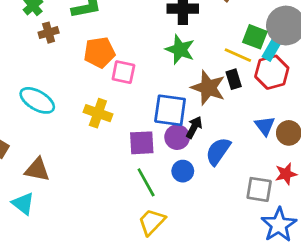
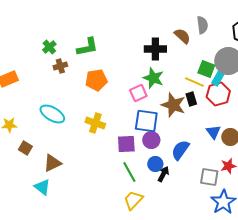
pink square: (123, 72) -> (138, 93), moved, turned -36
black arrow: (194, 127) -> (163, 174), moved
brown triangle: (37, 170) -> (52, 163), turned -36

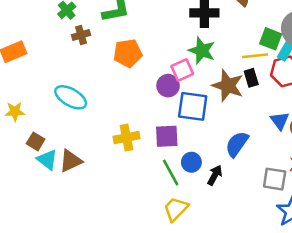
yellow line: (194, 82) -> (255, 56), turned -30
yellow cross: (95, 123) -> (126, 138), moved, turned -30
purple circle: (151, 140) -> (168, 86), moved
blue circle: (155, 164) -> (191, 162), moved
cyan triangle: (42, 187) -> (47, 160), moved

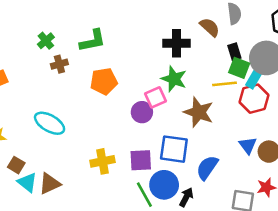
black rectangle: (251, 78) -> (234, 52), moved
blue square: (193, 106) -> (174, 149), moved
blue circle: (191, 162) -> (164, 185), size x1.5

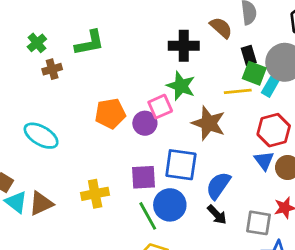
orange pentagon: (104, 81) -> (110, 114), moved
red hexagon: (254, 99) -> (274, 130), moved
yellow cross: (103, 161) -> (95, 194), moved
black arrow: (186, 197) -> (217, 215), moved, turned 108

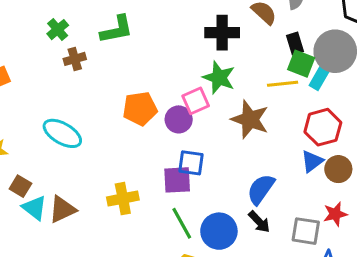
blue triangle: (264, 161) -> (312, 161), turned 30
blue square: (181, 165) -> (191, 163), moved, size x0.7
blue circle: (170, 205) -> (219, 231), moved

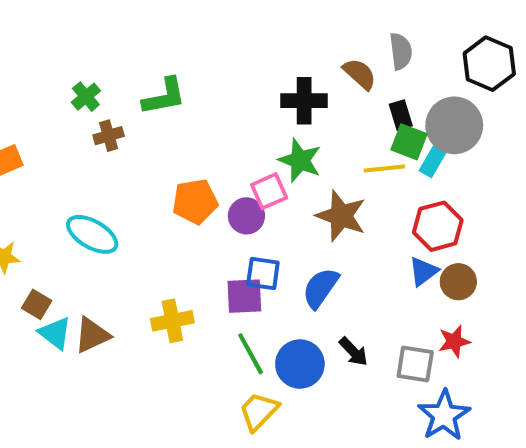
blue semicircle: (261, 189) -> (321, 288), moved

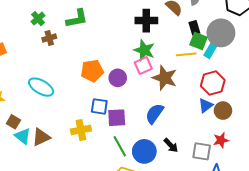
pink square: (269, 191) -> (143, 66), moved
blue square: (263, 273) -> (99, 106), moved

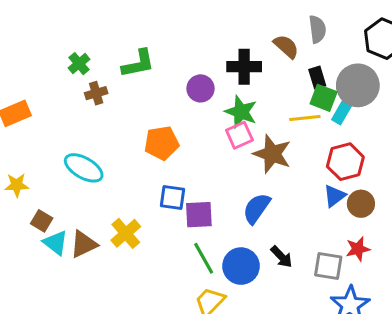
purple circle: (118, 78) -> (201, 88), moved
yellow cross: (81, 130) -> (126, 233), moved, turned -30

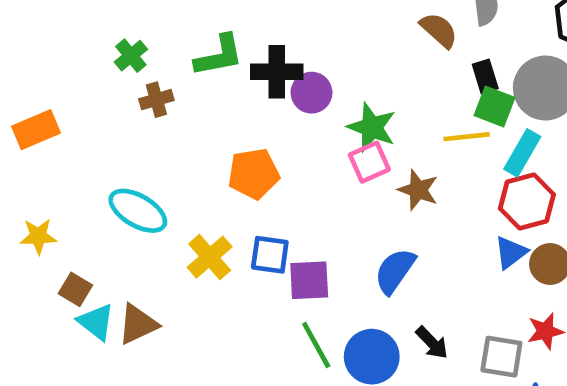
black cross: (244, 67) -> (277, 72), moved
cyan rectangle: (344, 109) -> (522, 153), moved
brown star: (272, 154) -> (418, 190), size x0.7
yellow cross: (126, 233) -> (210, 257), moved

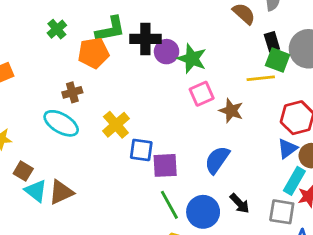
brown cross: (156, 100) -> (72, 92), moved
green star: (372, 127) -> (192, 59), moved
cyan rectangle: (522, 153) -> (294, 181), moved
orange pentagon: (254, 174) -> (93, 53), moved
yellow cross: (210, 257) -> (116, 125), moved

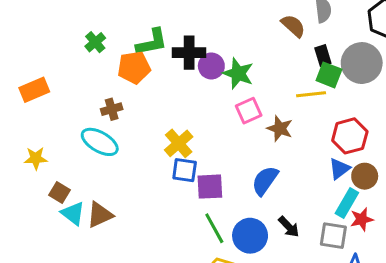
yellow cross: (116, 125) -> (179, 143), moved

